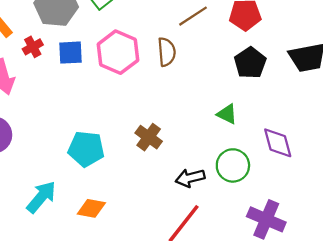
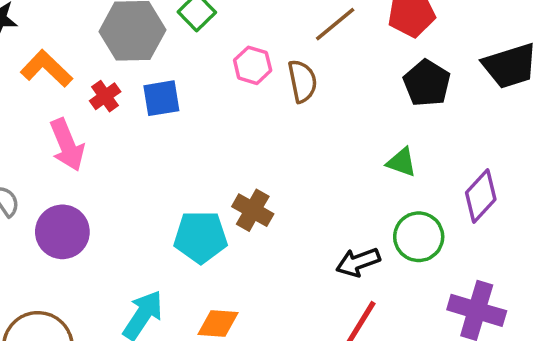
pink hexagon: (118, 52) -> (253, 65), moved, size x0.6
brown cross: (149, 137) -> (253, 210), moved
purple diamond: (278, 143) -> (481, 196), turned 64

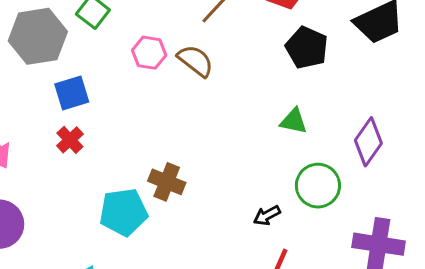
brown semicircle: (302, 81) -> (195, 61), turned -33
red cross: (105, 96) -> (70, 140), moved
black arrow: (358, 262) -> (267, 216), size x0.7

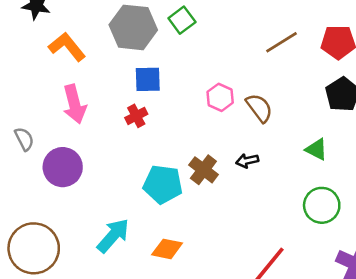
pink hexagon: (149, 53) -> (220, 97), moved
brown semicircle: (195, 61) -> (259, 108), moved
black arrow: (267, 216) -> (247, 161), moved

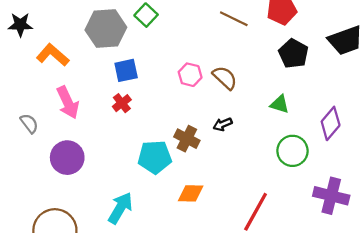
brown line: (281, 42) -> (234, 19), turned 68
gray semicircle: (24, 139) -> (29, 123), moved
orange diamond: (167, 249) -> (191, 193), moved

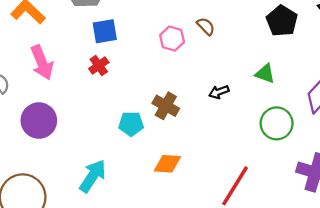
brown semicircle: (225, 78) -> (206, 26), moved, size x0.7
black arrow: (223, 124) -> (219, 92), moved
cyan pentagon: (155, 157) -> (131, 124), size x0.7

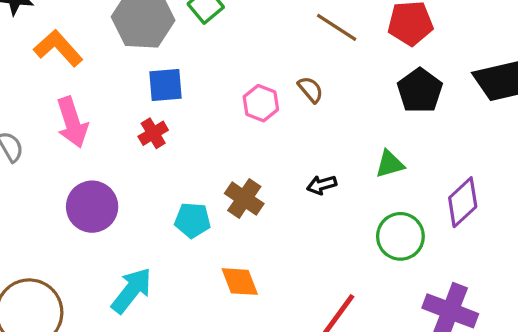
green triangle: (265, 74) -> (390, 164), turned -40
purple circle: (39, 121) -> (92, 207), moved
orange diamond: (167, 164) -> (240, 282), turned 60

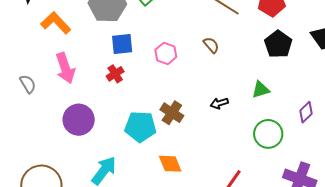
pink hexagon: (261, 103) -> (166, 53), moved
purple diamond: (463, 202) -> (306, 112), size x0.7
cyan pentagon: (192, 220) -> (140, 127), size x1.4

